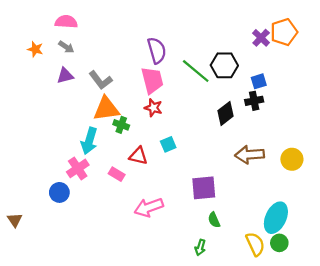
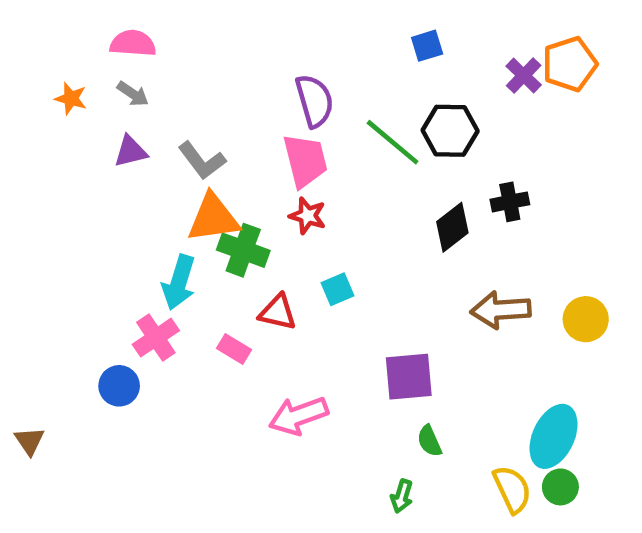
blue square: (259, 81) -> (427, 46), moved
green cross: (121, 125) -> (243, 250), size x1.5

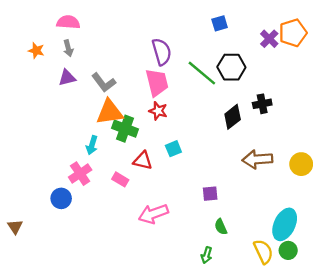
gray arrow: (133, 94) -> (68, 48), turned 42
cyan arrow: (179, 282) -> (92, 145), size x0.7
purple square: (409, 377) -> (210, 194), size x0.6

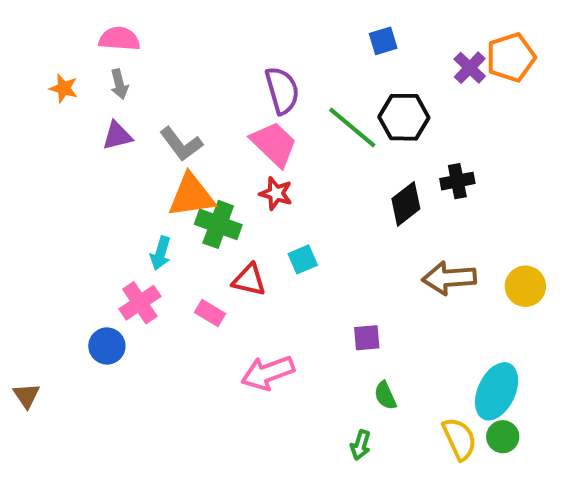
pink trapezoid: (157, 82) -> (274, 144), turned -32

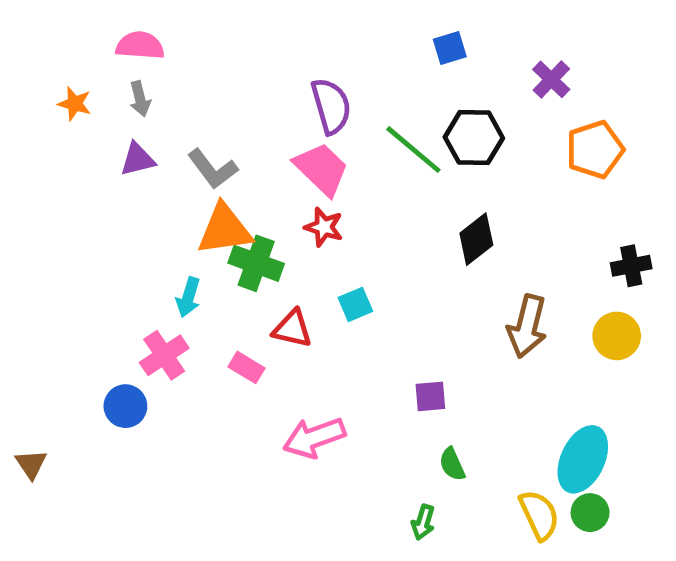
orange pentagon: (511, 57) -> (595, 150), moved
black cross: (457, 181) -> (631, 266), moved
brown arrow: (449, 278) -> (527, 326), turned -72

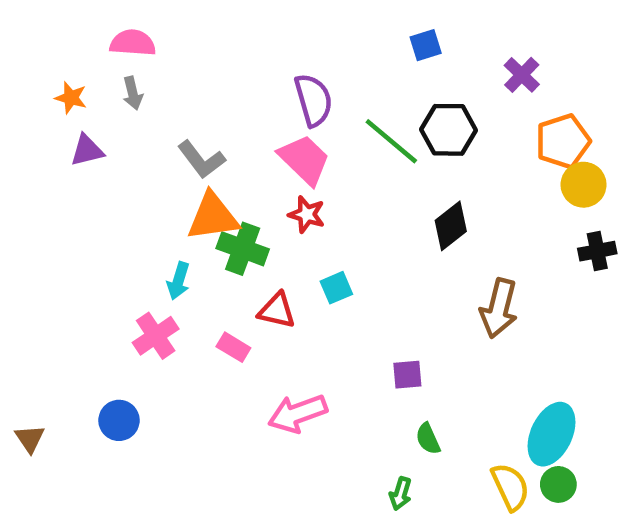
purple triangle: (138, 159) -> (87, 150), moved
yellow circle: (617, 336) -> (584, 185), moved
blue circle: (125, 406) -> (119, 420), moved

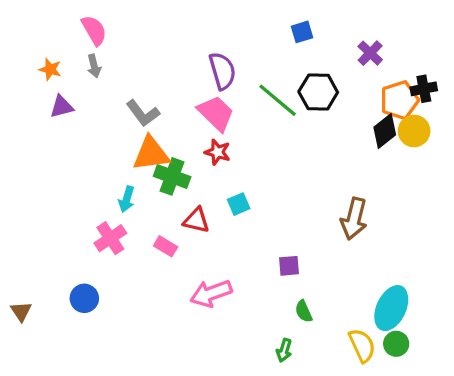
pink semicircle: (133, 43) -> (94, 30), turned 56
black diamond: (451, 226) -> (385, 131), moved
black cross: (597, 251) -> (424, 89), moved

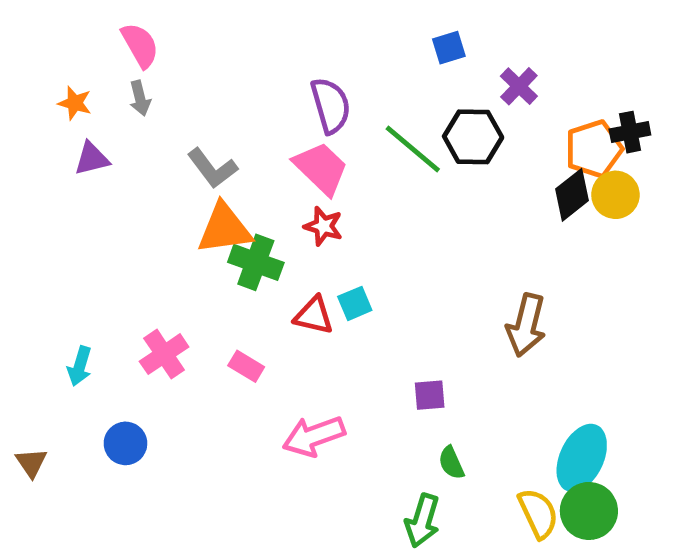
purple cross: (370, 53) -> (519, 86), moved
cyan arrow: (127, 199) -> (80, 366), moved
red triangle: (196, 220) -> (314, 315), moved
green circle: (396, 344) -> (589, 511), size x1.5
green arrow: (284, 350) -> (422, 521), size x1.5

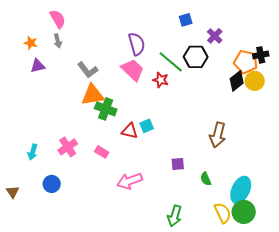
orange pentagon: (594, 149) -> (246, 62), turned 30
red star: (323, 226) -> (161, 80), moved
green semicircle: (451, 463) -> (206, 179), moved

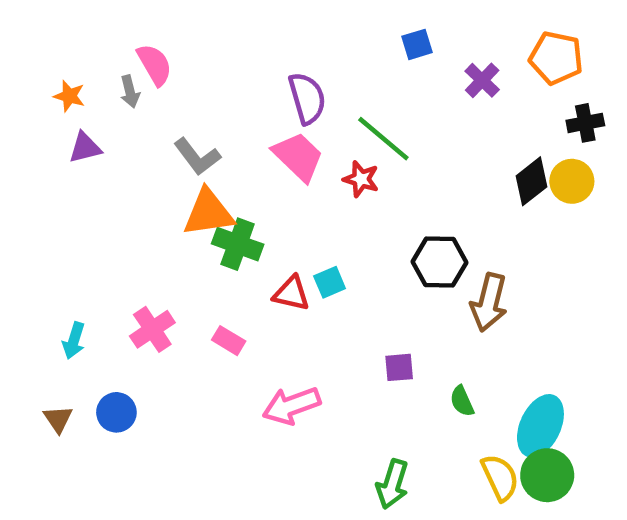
pink semicircle: (58, 19) -> (155, 65), moved
black hexagon: (196, 57) -> (439, 262), moved
orange pentagon: (246, 62) -> (556, 58), moved
brown triangle: (13, 192) -> (58, 419), moved

